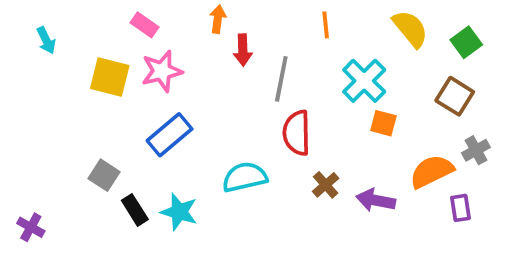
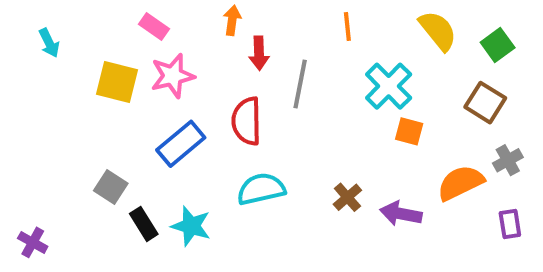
red semicircle: (297, 133) -> (247, 121), moved
purple rectangle: (460, 208) -> (510, 224), moved

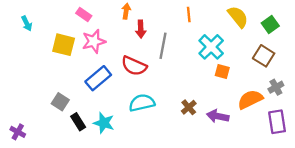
red semicircle: (247, 121) -> (134, 66), turned -65
purple rectangle: (510, 224) -> (277, 122), size x1.5

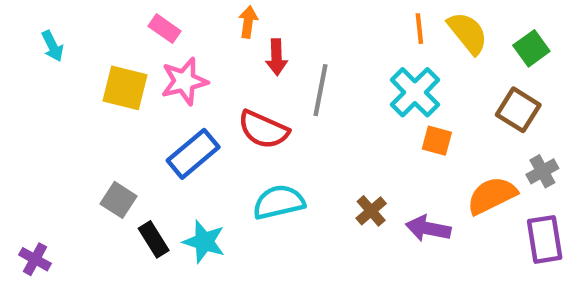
orange line: (189, 15) -> (419, 29), moved

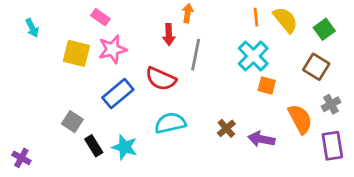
orange arrow: (248, 22) -> (188, 13), moved
orange semicircle: (492, 195) -> (300, 119), turned 88

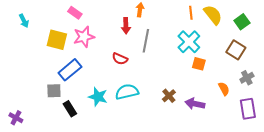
red semicircle: (161, 79) -> (120, 59), size x0.7
blue rectangle: (118, 94) -> (70, 70), moved
orange semicircle: (300, 119) -> (224, 89), size x0.6
gray square: (72, 122) -> (54, 91), turned -35
cyan star: (125, 147) -> (98, 97), moved

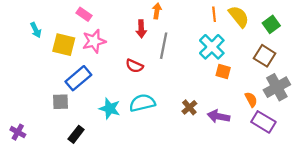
cyan arrow: (24, 21) -> (36, 30), moved
gray cross: (247, 78) -> (277, 87), size x1.6
black rectangle: (70, 109) -> (76, 134), moved, turned 70
purple rectangle: (248, 109) -> (263, 122), moved, turned -50

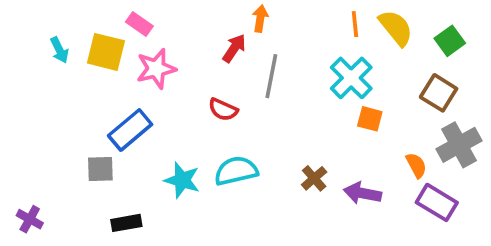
red arrow: (141, 29) -> (234, 48), turned -144
yellow square: (64, 45) -> (106, 52), moved
black rectangle: (76, 134) -> (126, 223), turned 42

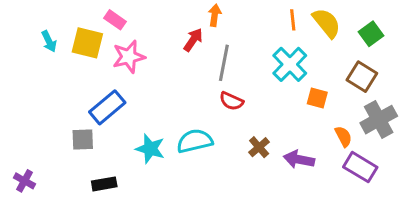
red semicircle: (223, 110) -> (231, 101), moved
orange square: (370, 119) -> (317, 98), moved

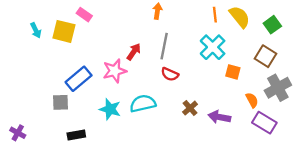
red arrow: (193, 40) -> (134, 52), moved
pink star: (129, 57) -> (115, 71), moved

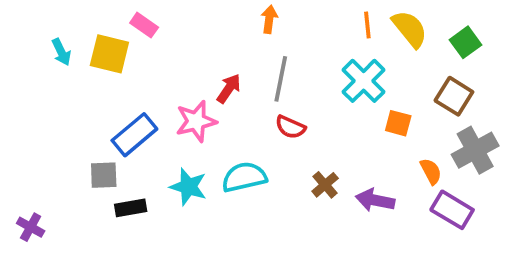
black rectangle: (76, 135) -> (131, 208), moved

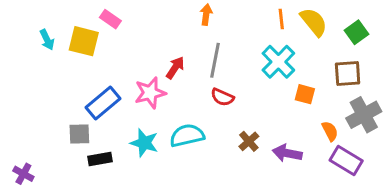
brown square: (454, 96) -> (348, 74), turned -36

